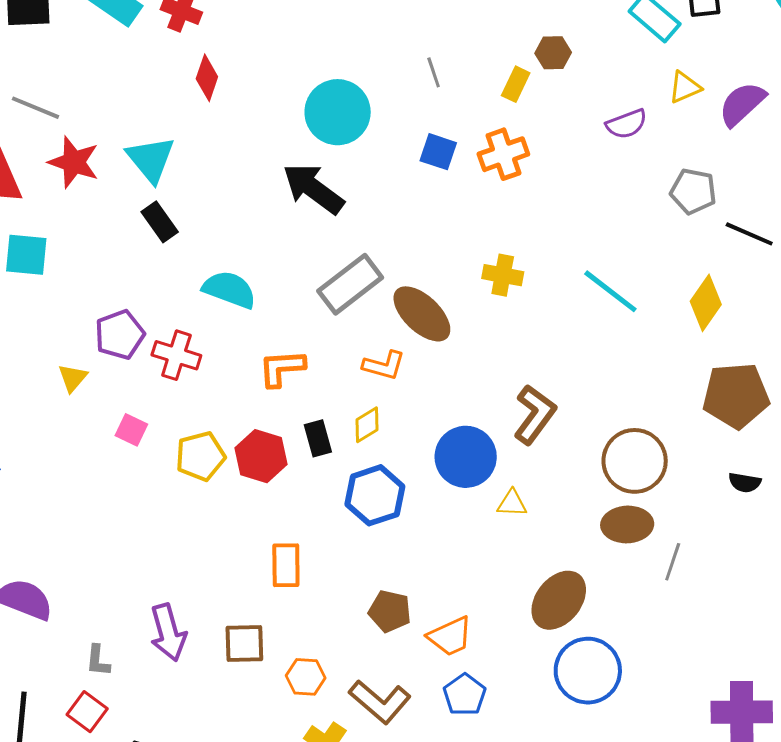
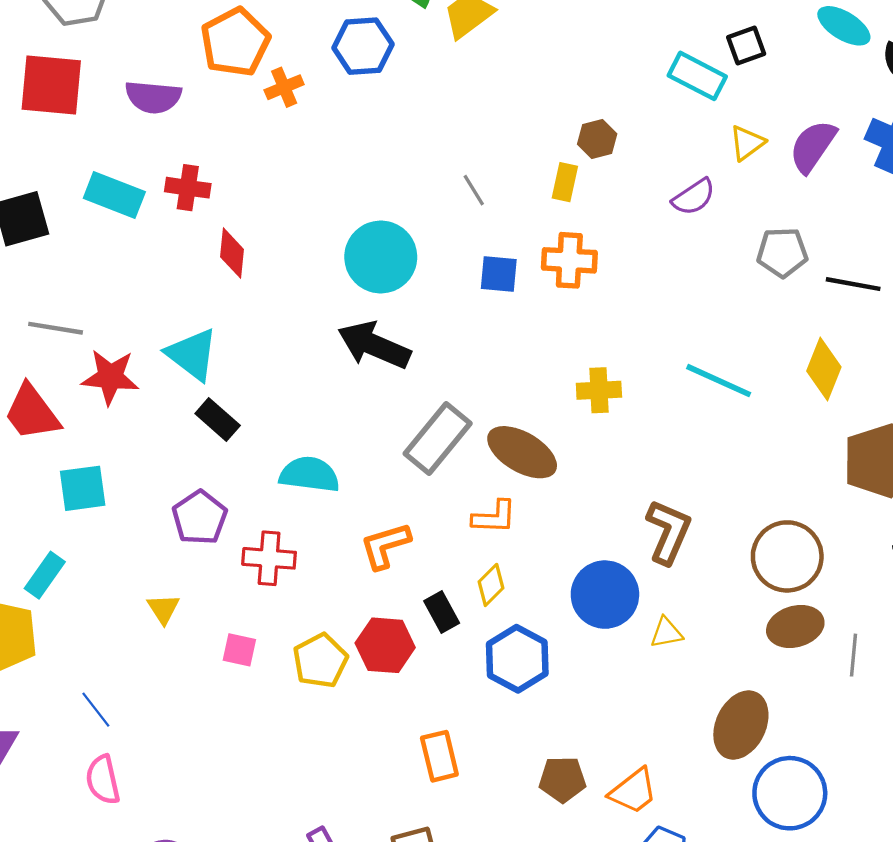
orange cross: (503, 154) -> (569, 260), turned 36
purple pentagon: (120, 335) -> (200, 518), moved

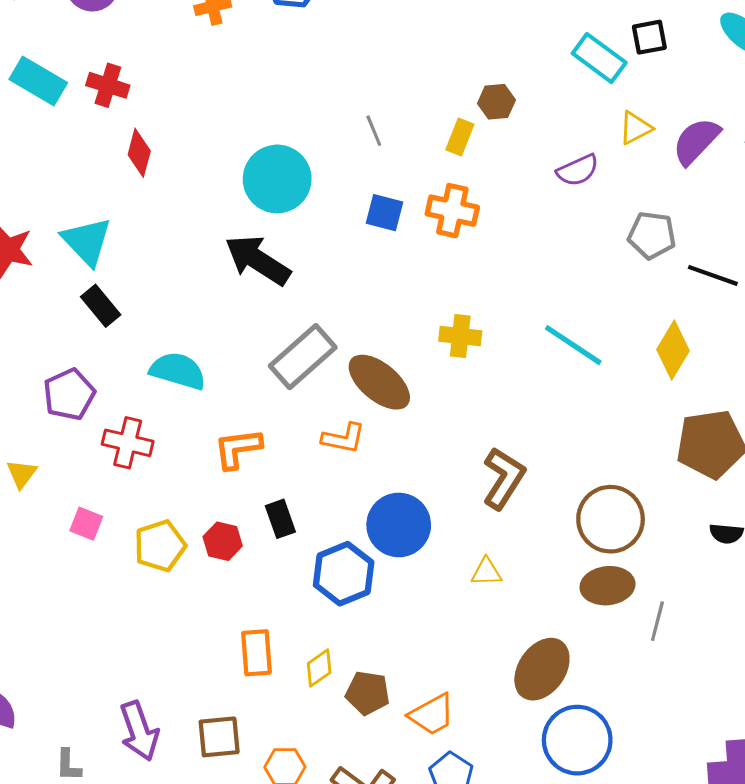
yellow diamond: (491, 585) -> (319, 668), moved
blue circle: (605, 595) -> (399, 525), moved
red hexagon: (385, 645) -> (223, 541), size x0.7

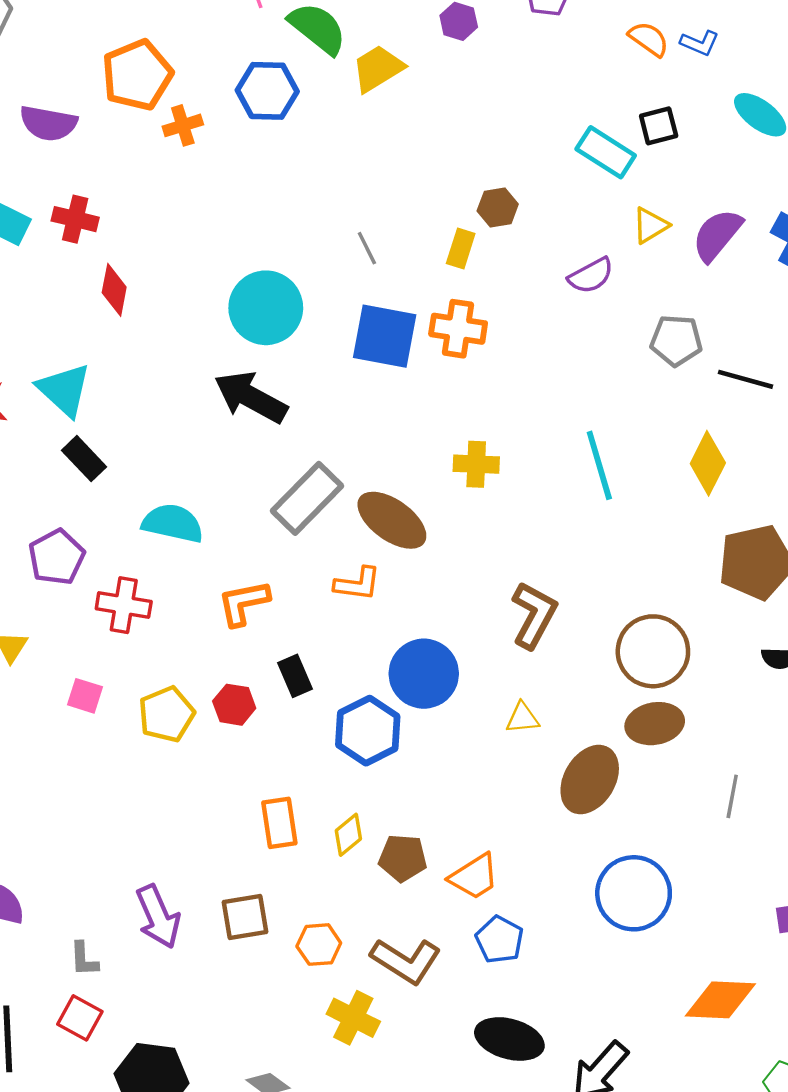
blue square: (384, 213) -> (385, 336), size x1.6
cyan line: (573, 345) -> (599, 465), turned 44
gray line: (657, 621) -> (732, 796), moved
brown ellipse: (542, 669) -> (590, 780), moved

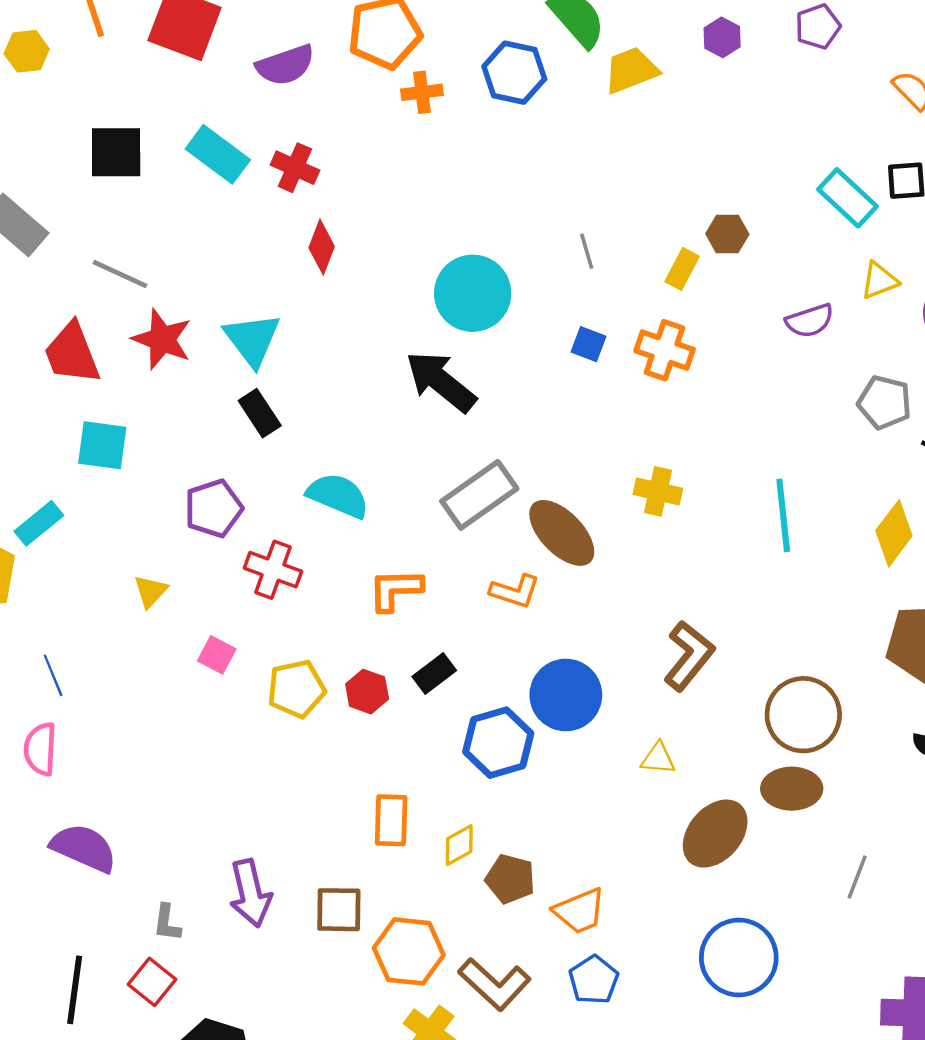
purple semicircle: (48, 123) -> (285, 65), turned -40
blue square: (385, 336) -> (588, 344), size x0.5
black rectangle: (295, 676) -> (434, 673), turned 66
orange hexagon: (319, 945) -> (409, 951), size x1.5

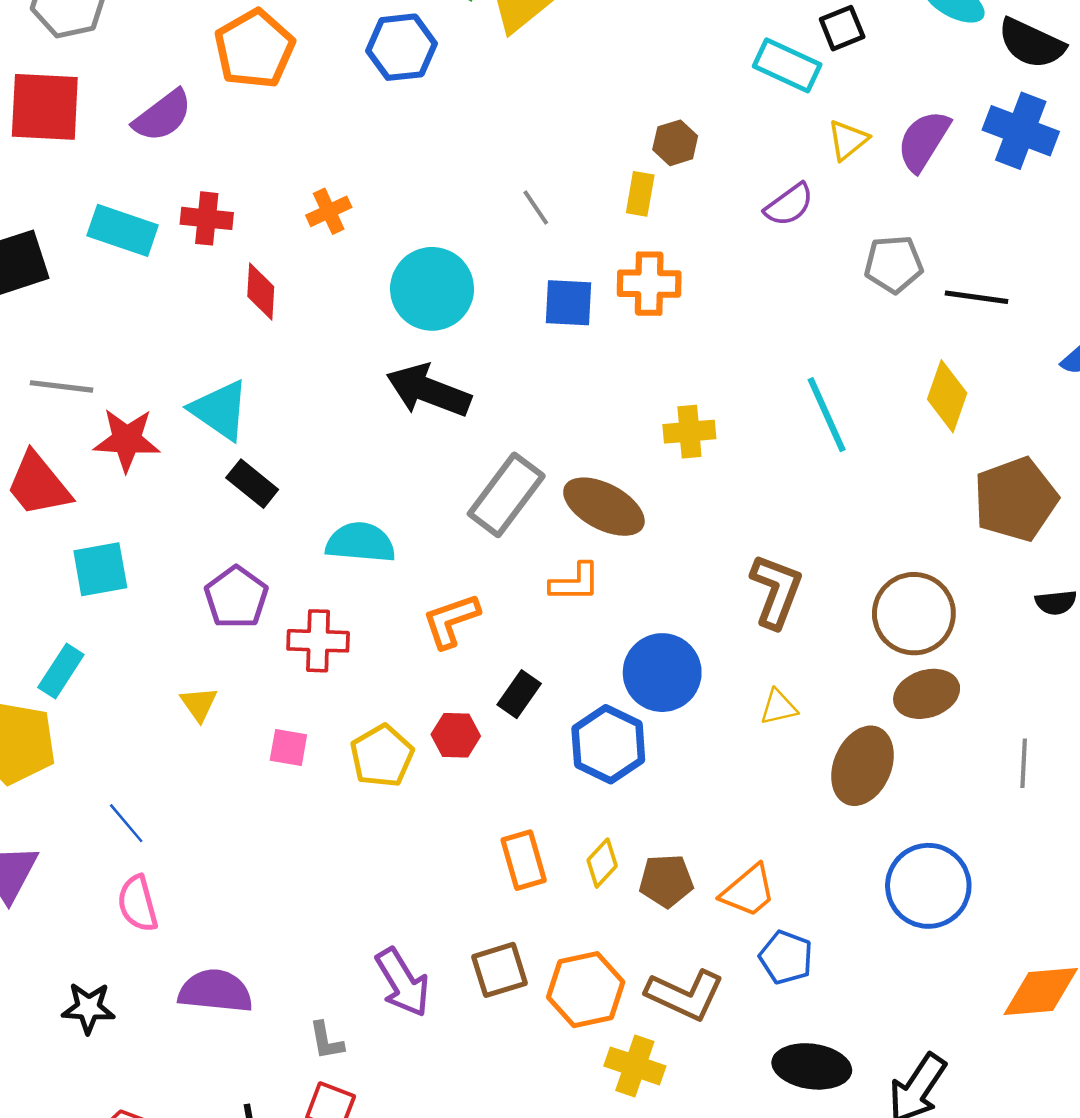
orange cross: (422, 92) -> (329, 211), moved
blue square: (588, 344) -> (569, 303), size x1.4

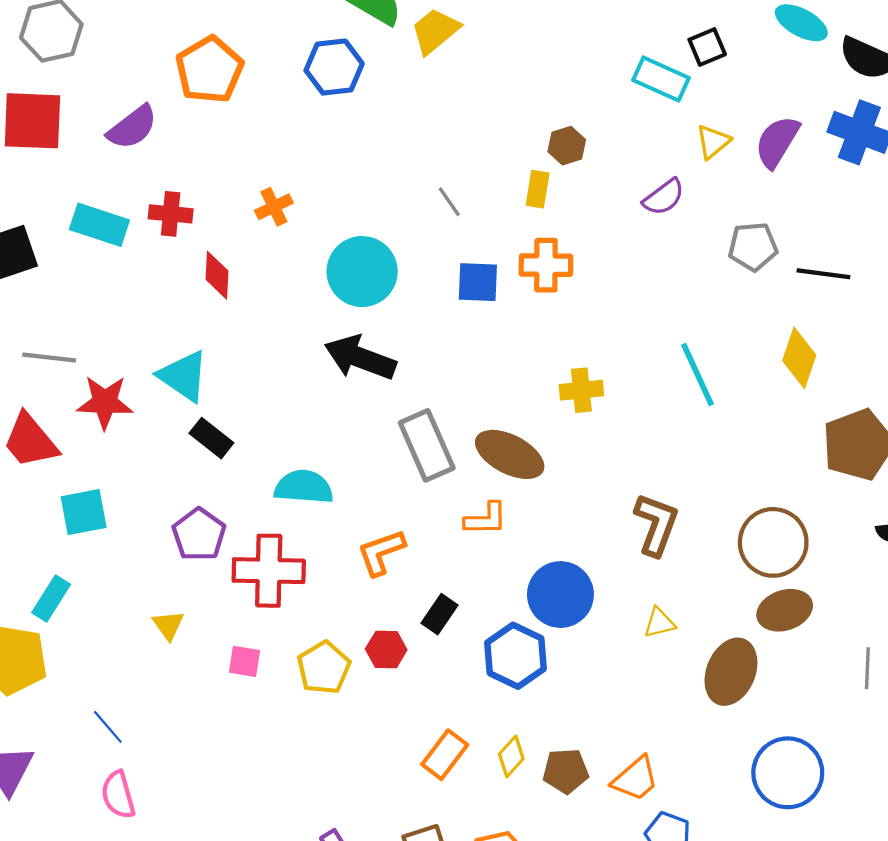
gray rectangle: (506, 495) -> (427, 445), turned -60
red cross: (318, 641) -> (269, 571), size x1.4
orange rectangle: (524, 860) -> (445, 755), turned 54

